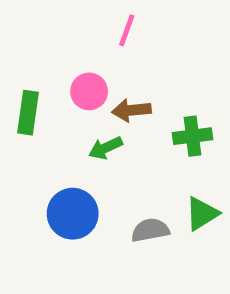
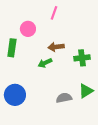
pink circle: (89, 91) -> (28, 29), moved
blue circle: (73, 214) -> (15, 95), moved

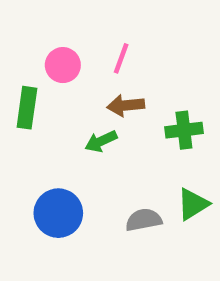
pink line: (54, 13) -> (121, 58), moved
blue circle: (15, 95) -> (58, 213), moved

